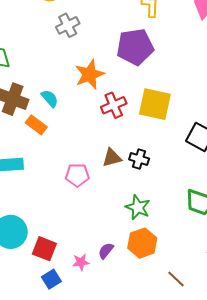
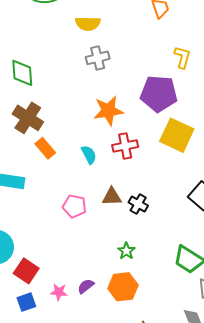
cyan semicircle: (50, 98) -> (89, 155), moved
yellow square: (155, 104) -> (177, 135), moved
green star: (138, 207) -> (126, 251), size x0.7

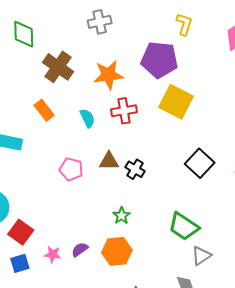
brown cross: (28, 118) -> (58, 67), moved

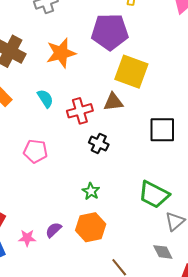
red cross: (124, 111) -> (80, 111), moved
brown triangle: (109, 161) -> (113, 102), moved
black square: (200, 163) -> (162, 130), turned -36

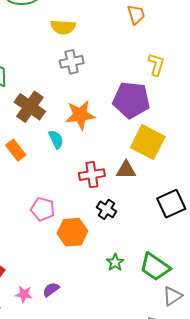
cyan semicircle: (45, 98) -> (56, 139), moved
black square: (162, 130) -> (171, 204), turned -32
green star: (91, 191) -> (115, 262), moved
orange hexagon: (91, 227) -> (72, 232), moved

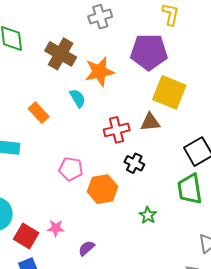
gray cross: (72, 62) -> (100, 17), moved
brown cross: (30, 107) -> (61, 54), moved
green trapezoid: (155, 267) -> (190, 189), moved, turned 52
pink star: (24, 294) -> (56, 228), moved

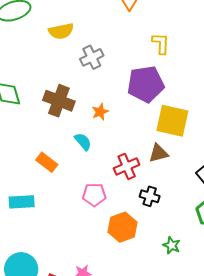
orange star: (99, 72) -> (100, 112), size x0.6
pink pentagon: (71, 169) -> (94, 195), moved

